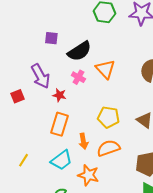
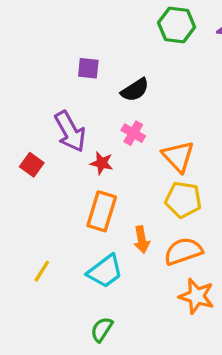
black semicircle: (79, 51) -> (135, 90), size x0.7
orange triangle: (105, 69) -> (178, 156), moved
red square: (17, 96) -> (32, 165), turned -32
orange star: (88, 175) -> (197, 296), moved

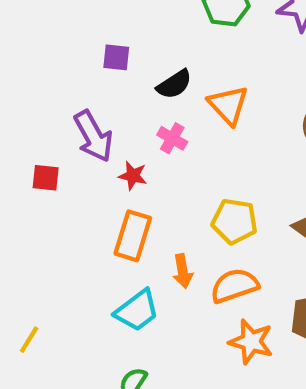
orange triangle: (178, 156) -> (228, 105), moved
red square: (32, 165) -> (46, 178), turned -30
yellow line: (42, 271) -> (29, 340), moved

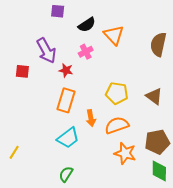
pink cross: (172, 138) -> (86, 52), turned 32

